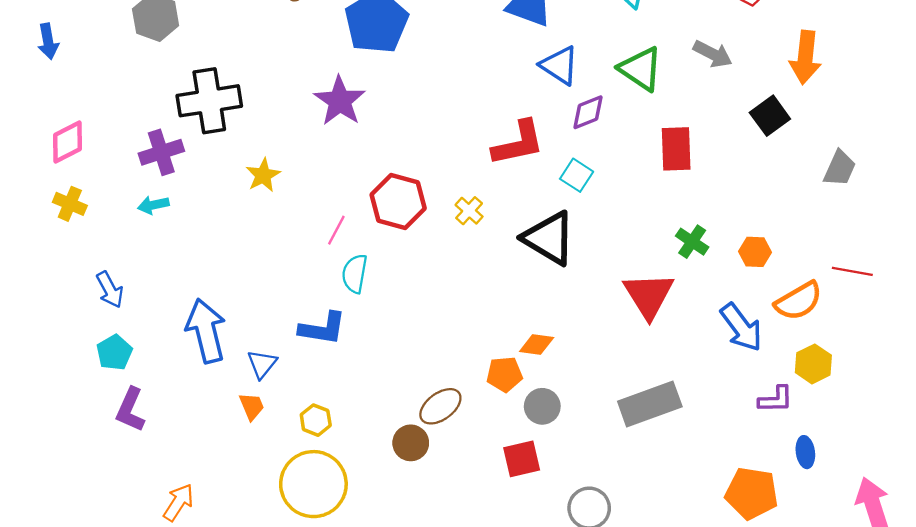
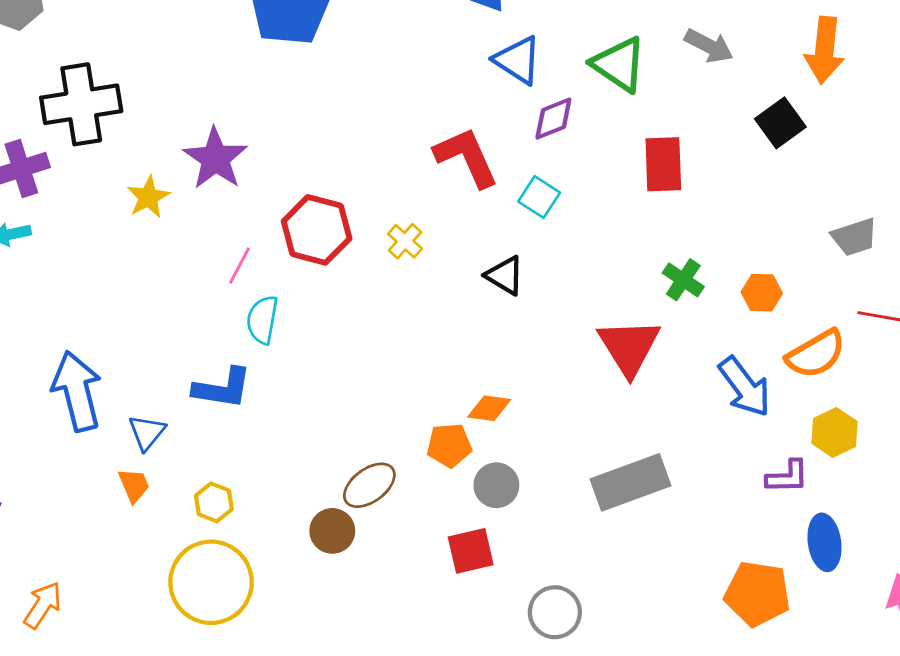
purple star: (340, 101) -> (215, 159), moved
red L-shape: (518, 143) -> (466, 157), turned -102
gray trapezoid: (840, 168) -> (854, 237), moved, turned 48
black triangle: (549, 238) -> (505, 276), size x0.6
blue ellipse: (805, 452) -> (825, 542), size x1.4

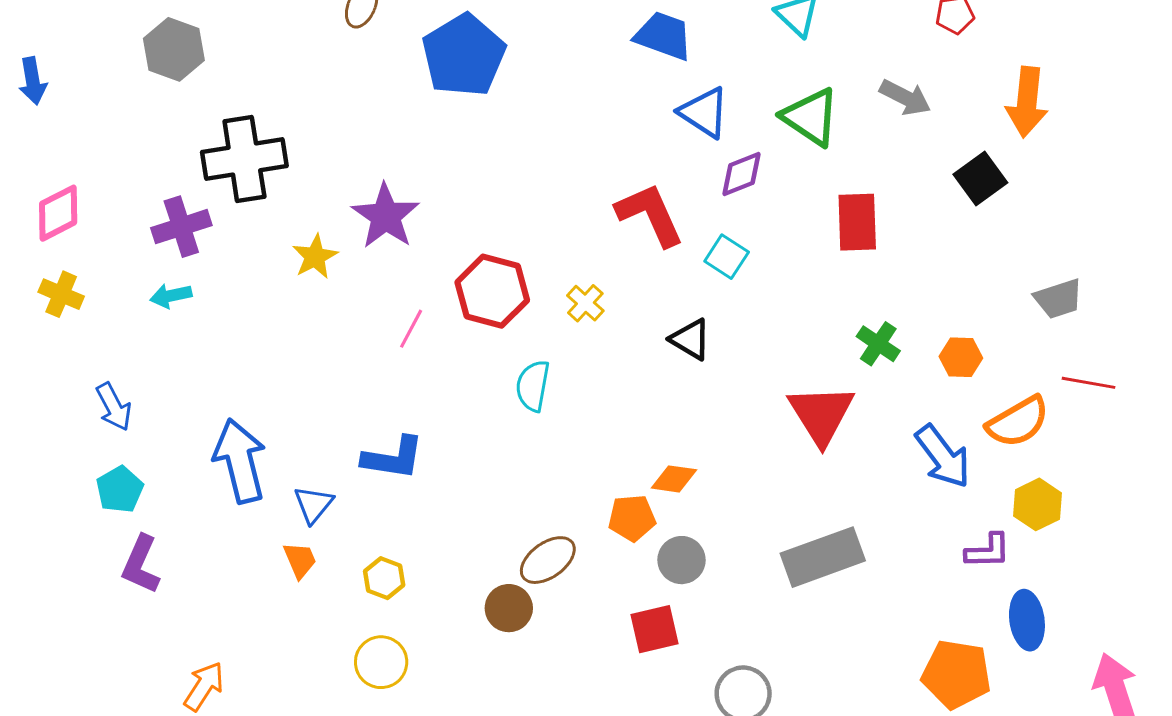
cyan semicircle: (262, 320) -> (533, 386), moved
yellow circle: (211, 582) -> (381, 662), size x0.6

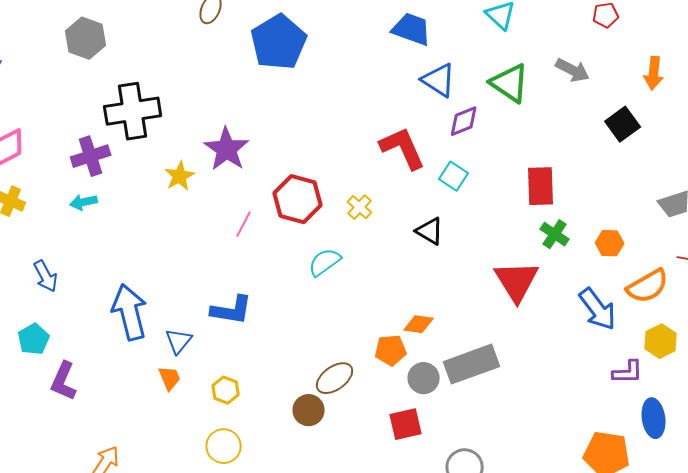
orange arrow: (1027, 102) -> (654, 73), size x0.7
red rectangle: (857, 222) -> (541, 186), moved
cyan semicircle: (533, 386) -> (325, 262), turned 44
cyan pentagon: (120, 489) -> (34, 339), moved
gray rectangle: (823, 557) -> (472, 364), moved

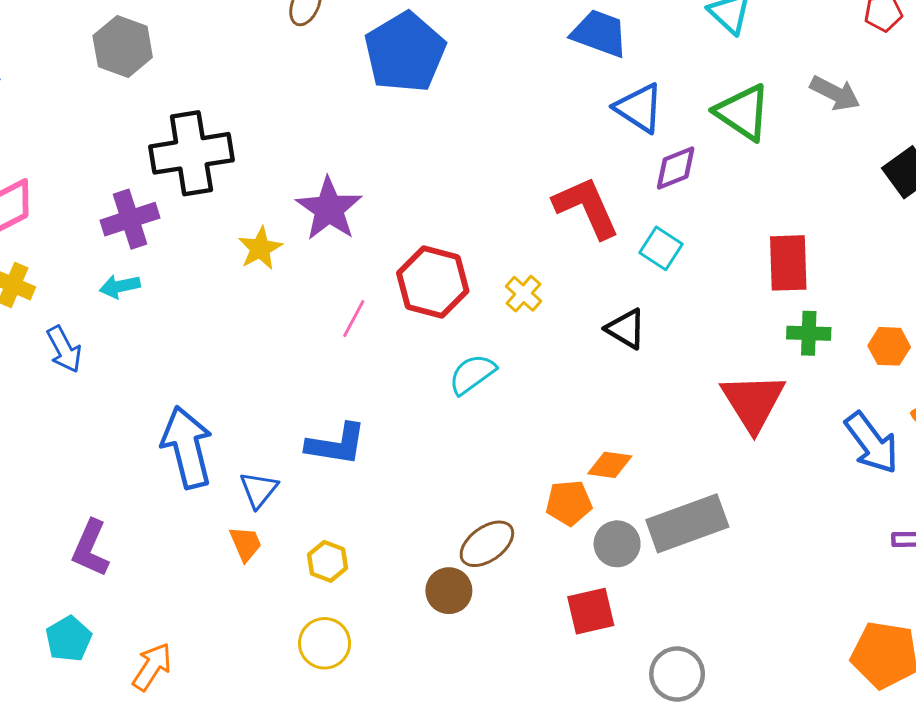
green cross: (555, 234) -> (809, 333), turned -32
blue arrow: (46, 276) -> (64, 349), moved
cyan pentagon: (34, 339) -> (69, 639), moved

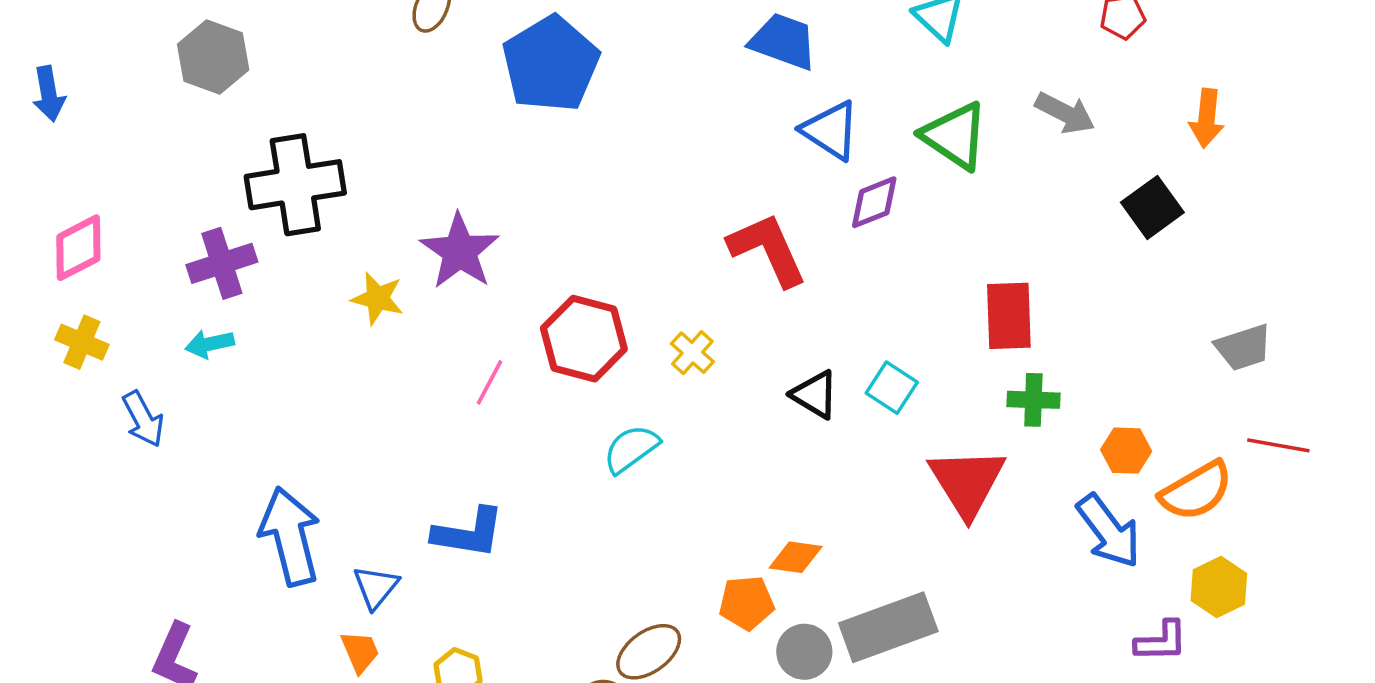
yellow star: (260, 248) -> (378, 298), turned -30
cyan square: (661, 248) -> (892, 388), moved
orange hexagon: (889, 346) -> (1126, 451), moved

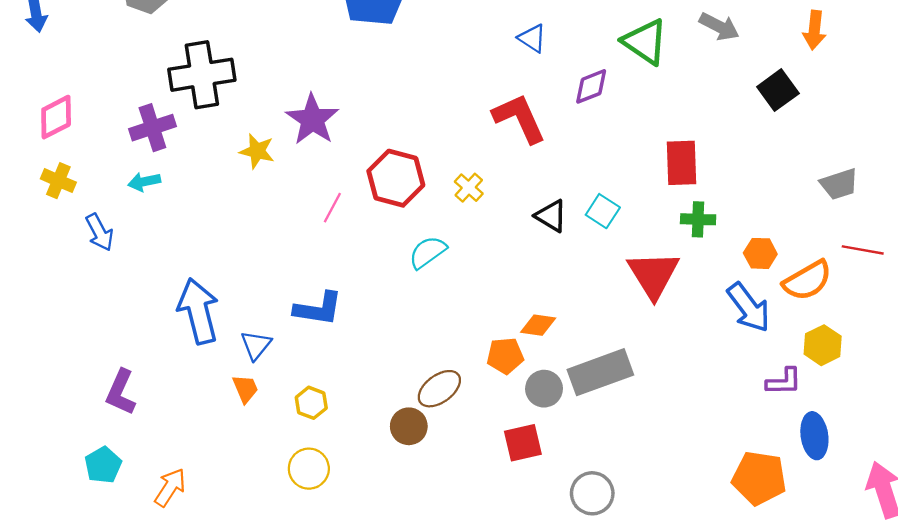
blue triangle: (831, 130) -> (532, 38), moved, size x0.7

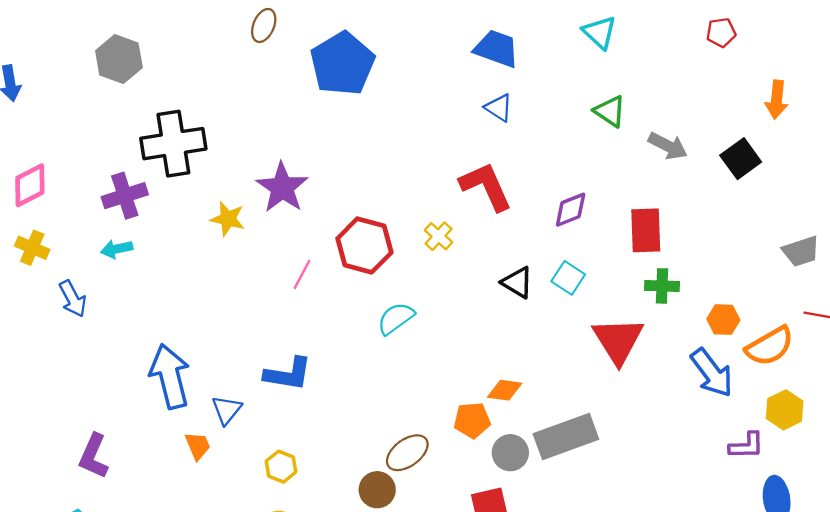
gray arrow: (719, 27) -> (668, 146), moved
green triangle: (645, 42) -> (610, 111), size x0.7
purple diamond: (591, 86) -> (571, 210), moved
yellow cross: (469, 188) -> (439, 236), moved
orange trapezoid: (245, 389) -> (198, 446), moved

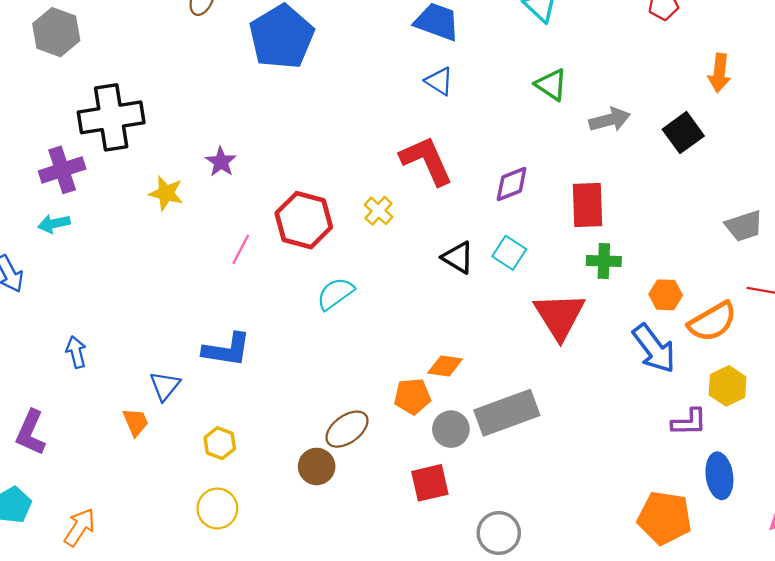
gray arrow: (668, 146) -> (610, 120), turned -42
purple star: (282, 188) -> (221, 162), size x0.6
blue arrow: (170, 376) -> (76, 352), moved, size x0.5

